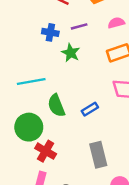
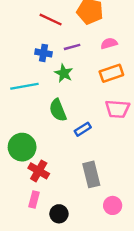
cyan line: (31, 82) -> (24, 86), moved
green semicircle: (56, 106) -> (58, 110), moved

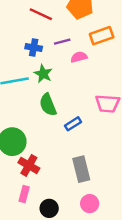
pink semicircle: (109, 43) -> (79, 57), moved
green star: (64, 73) -> (43, 74), moved
orange rectangle: (111, 73) -> (102, 36), moved
pink circle: (113, 205) -> (90, 204), moved

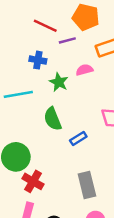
purple line: (62, 42) -> (67, 40), moved
green star: (43, 74) -> (59, 82), moved

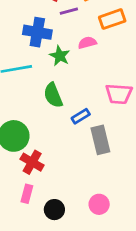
blue cross: (38, 60) -> (37, 32), size x1.5
gray rectangle: (87, 185) -> (100, 140), moved

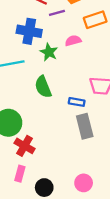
blue rectangle: (81, 116) -> (77, 102), moved, turned 42

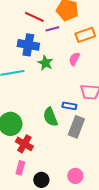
pink semicircle: (73, 41) -> (74, 59), moved, turned -48
green semicircle: (43, 87) -> (50, 117), moved
gray rectangle: (85, 126) -> (76, 127), turned 35

